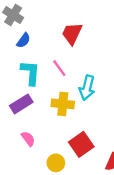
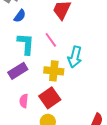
pink semicircle: (28, 139) -> (24, 101), turned -136
red square: (81, 144) -> (50, 98), moved

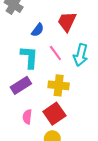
blue semicircle: (20, 16) -> (38, 30), moved
cyan arrow: (75, 57) -> (81, 55), moved

